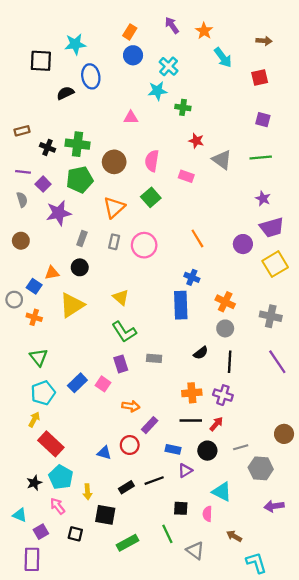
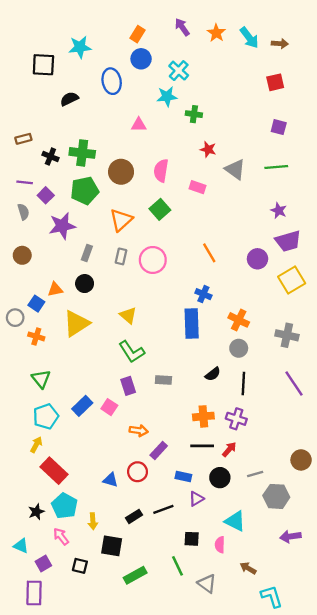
cyan arrow: (223, 57) -> (249, 38), moved
blue ellipse: (91, 76) -> (112, 81), moved

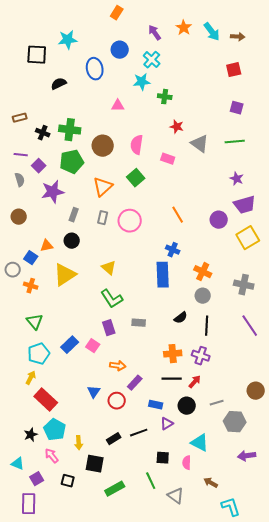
purple arrow: (182, 27) -> (155, 33), moved
orange rectangle: (138, 34) -> (117, 13), moved
blue triangle: (110, 480) -> (94, 392), moved, turned 48

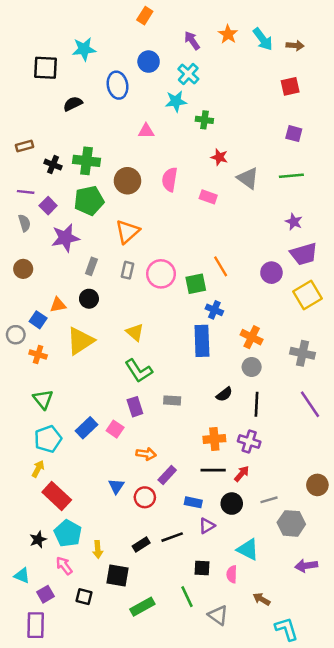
green square: (136, 178) -> (196, 284), moved, turned 30

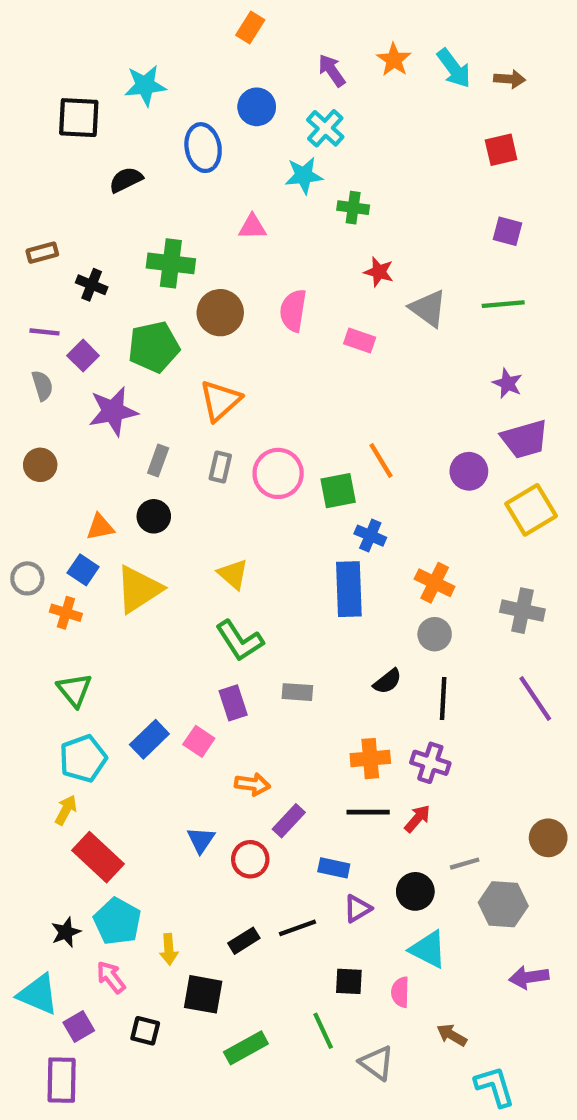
green cross: (86, 161) -> (171, 263), moved
blue square: (38, 320) -> (83, 570), moved
black circle: (232, 504) -> (415, 891), moved
cyan triangle: (22, 576) -> (38, 994), size x1.5

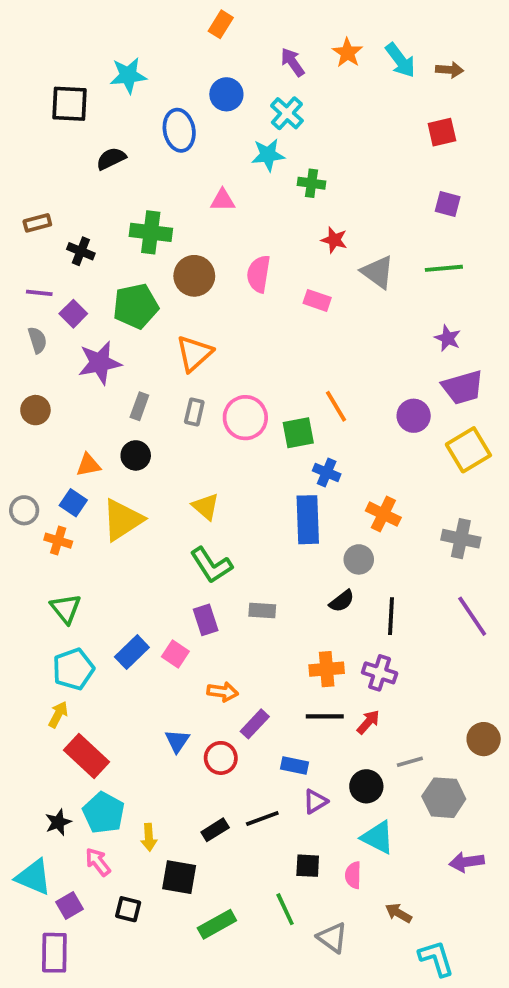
gray circle: (435, 634) -> (359, 559), moved

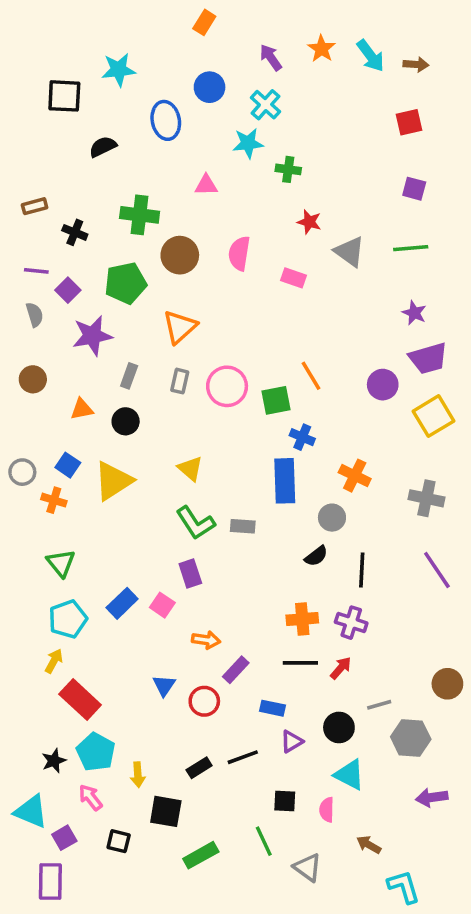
orange triangle: (88, 465) -> (82, 409), moved
gray rectangle: (262, 610) -> (243, 526), moved

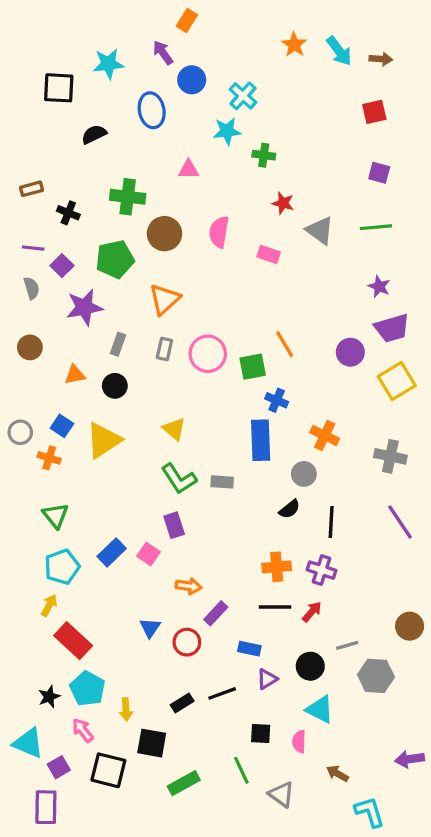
purple arrow: (271, 57) -> (163, 53), moved
purple arrow: (432, 797) -> (410, 759), moved
black square: (119, 841) -> (108, 770), size x1.6

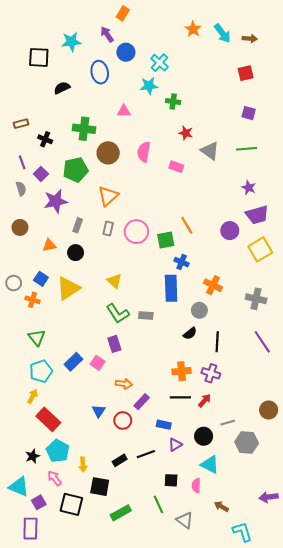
purple line: (33, 248) -> (22, 162), turned 64

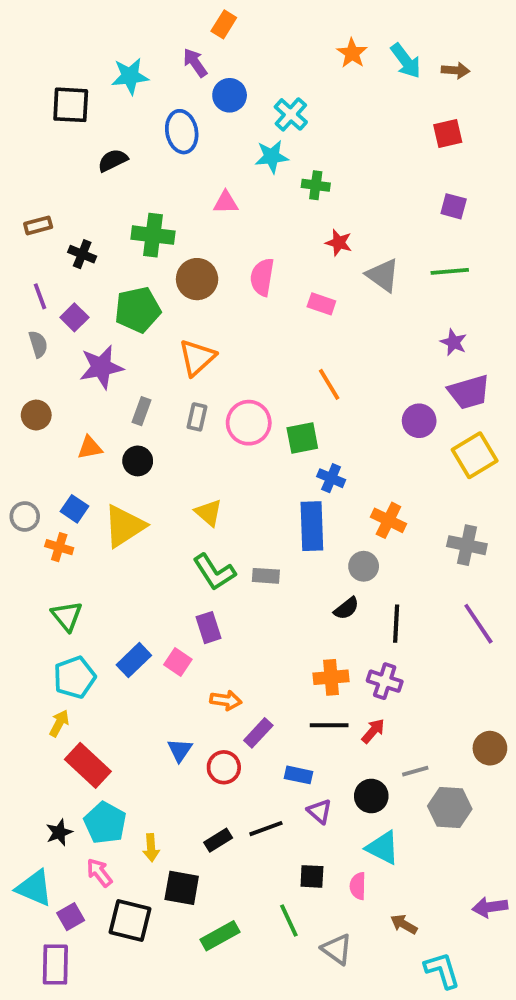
orange line: (187, 225) -> (329, 384), moved
purple triangle: (175, 445) -> (320, 811), turned -48

